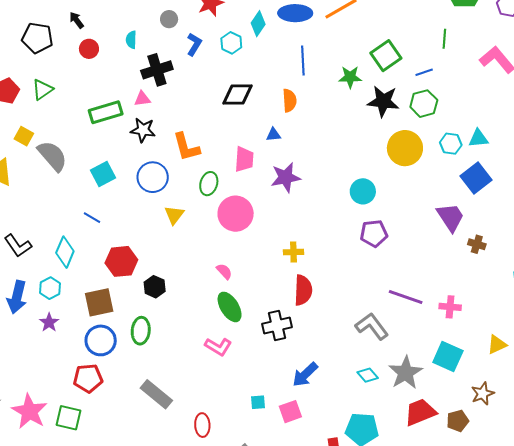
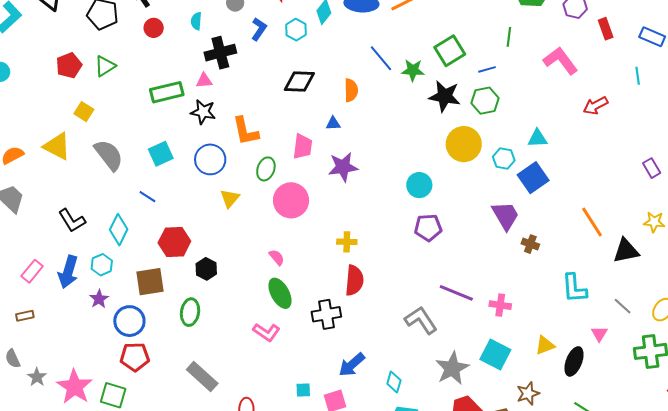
blue line: (303, 61) -> (381, 58), moved, turned -40
cyan hexagon: (451, 144) -> (504, 159), moved
gray semicircle: (52, 156) -> (109, 155), moved
blue circle: (101, 340) -> (129, 321), moved
cyan diamond: (368, 375) -> (394, 382), moved, turned 55

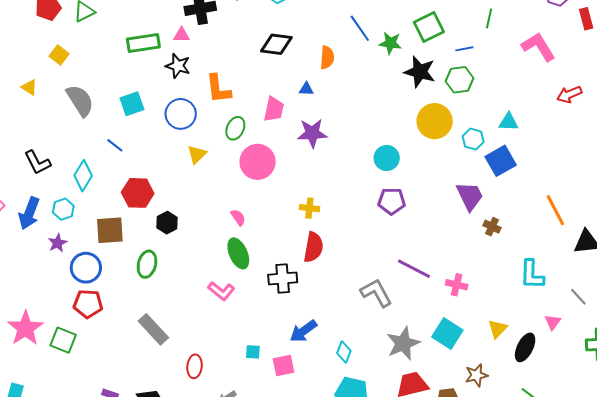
yellow triangle: (57, 146) -> (29, 87), size x0.6
yellow triangle: (545, 345) -> (498, 329), turned -30

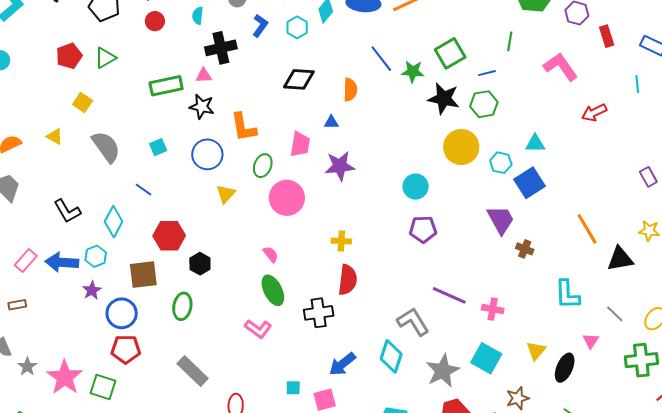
cyan square: (132, 104) -> (158, 147), size x0.7
blue arrow: (29, 213) -> (62, 262), turned 76
cyan diamond: (344, 352) -> (391, 356), moved, size x1.5

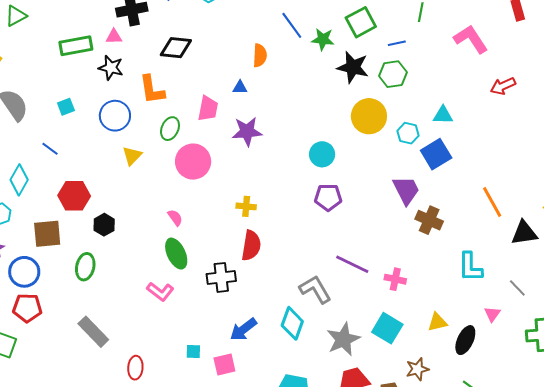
black diamond: (299, 79) -> (176, 48), moved
brown cross: (525, 249) -> (429, 220), size x1.5
yellow triangle: (536, 351) -> (437, 322), turned 35

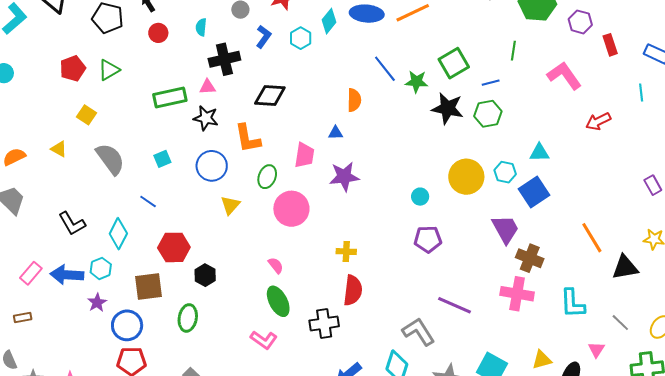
yellow circle: (369, 116) -> (466, 177), moved
cyan circle: (322, 154) -> (420, 197), size x0.7
pink cross: (395, 279) -> (517, 294), moved, size x1.5

